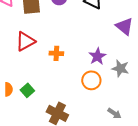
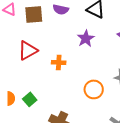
purple star: (97, 56) -> (86, 38), moved

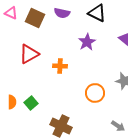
brown square: (34, 14) -> (35, 18), turned 30

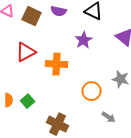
orange cross: (60, 66) -> (57, 64), size x1.5
gray arrow: (118, 126) -> (109, 117), moved

